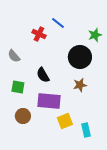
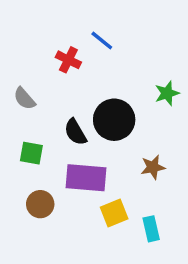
green star: (95, 35) -> (167, 93), moved
black circle: (80, 57) -> (114, 120), moved
brown star: (80, 85) -> (153, 167), moved

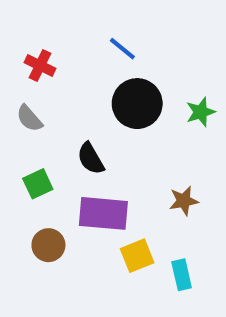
red cross: (68, 60) -> (40, 66), moved
black circle: (114, 120) -> (137, 104), moved
green square: (31, 153) -> (38, 184), turned -35

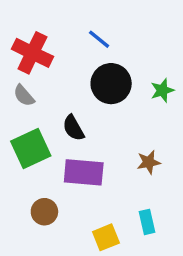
red cross: (40, 66) -> (32, 53), size x1.6
green square: (38, 184) -> (31, 148), size x1.6
brown circle: (48, 245) -> (44, 212), moved
yellow square: (137, 256) -> (106, 237), moved

